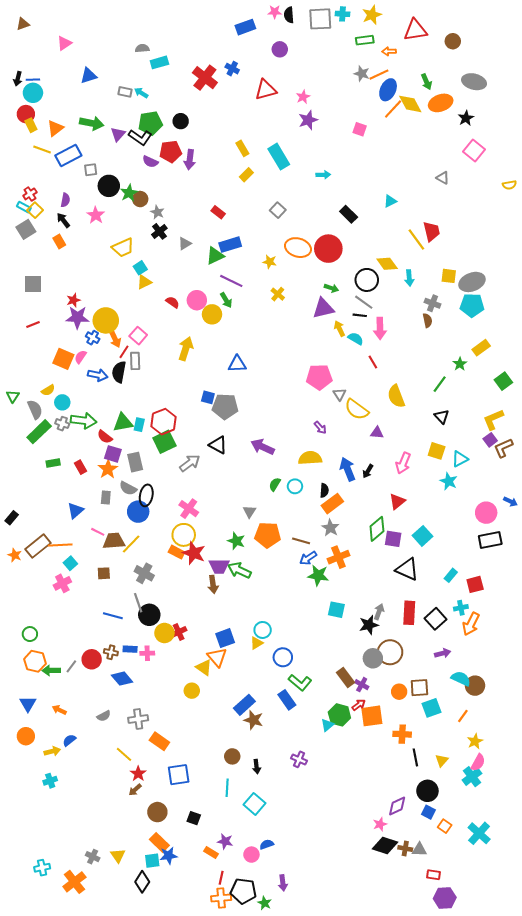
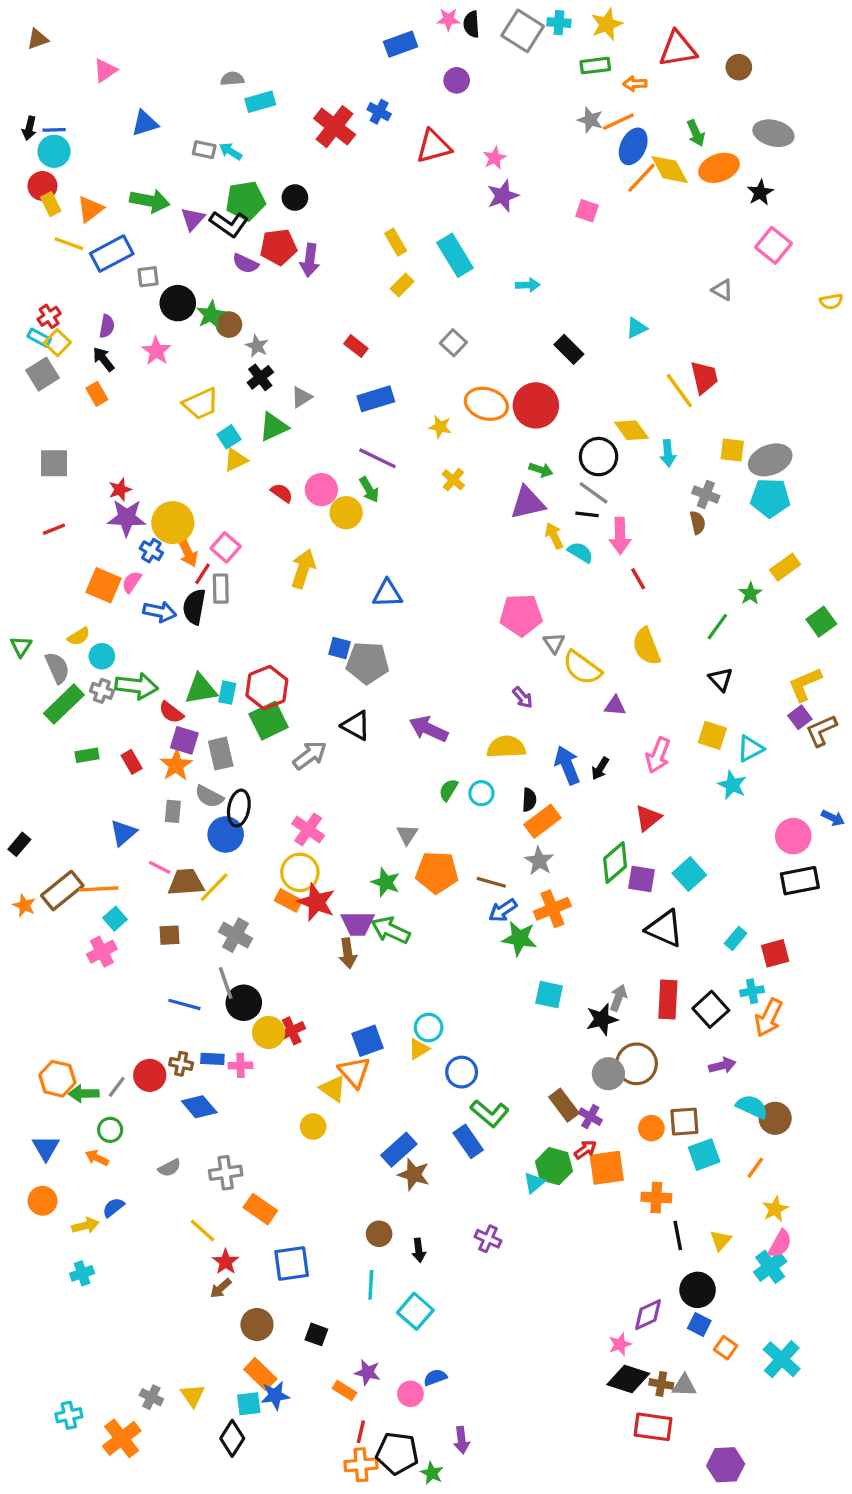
gray square: (320, 19) -> (523, 31), turned 35
green triangle: (215, 256) -> (273, 427), moved
red line: (373, 362) -> (638, 579), moved
green circle: (30, 634) -> (110, 1130), moved
red rectangle: (434, 875) -> (653, 1427), moved, size x1.6

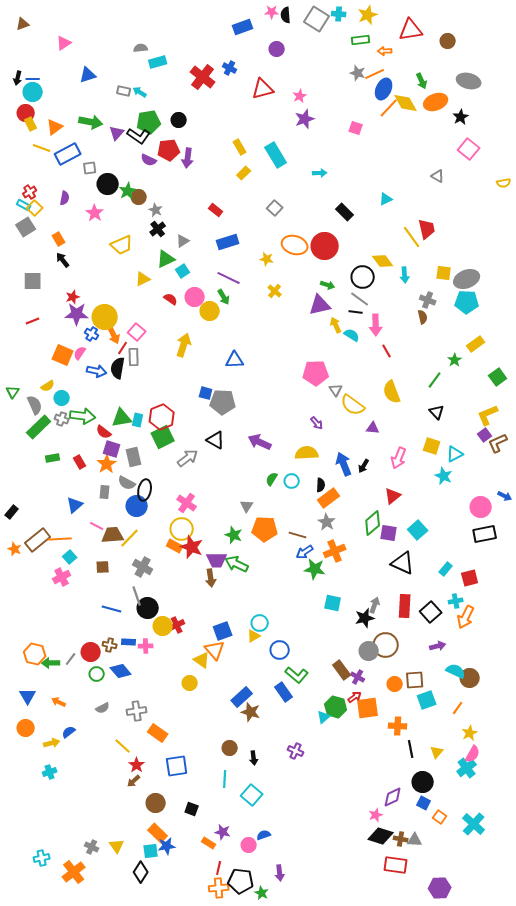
black arrow: (104, 359) -> (63, 260), moved
cyan square: (229, 437) -> (183, 271), moved
green circle: (110, 1130) -> (97, 674), moved

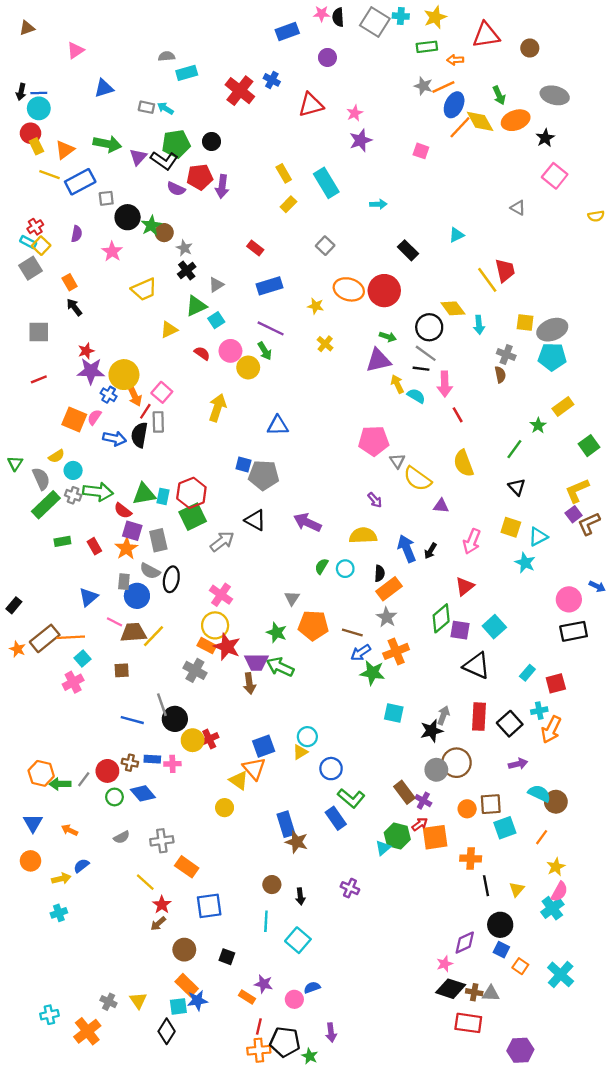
blue circle: (137, 506) -> (137, 596), moved
gray cross: (143, 567) -> (195, 670), moved
blue rectangle: (242, 697) -> (286, 824), turned -65

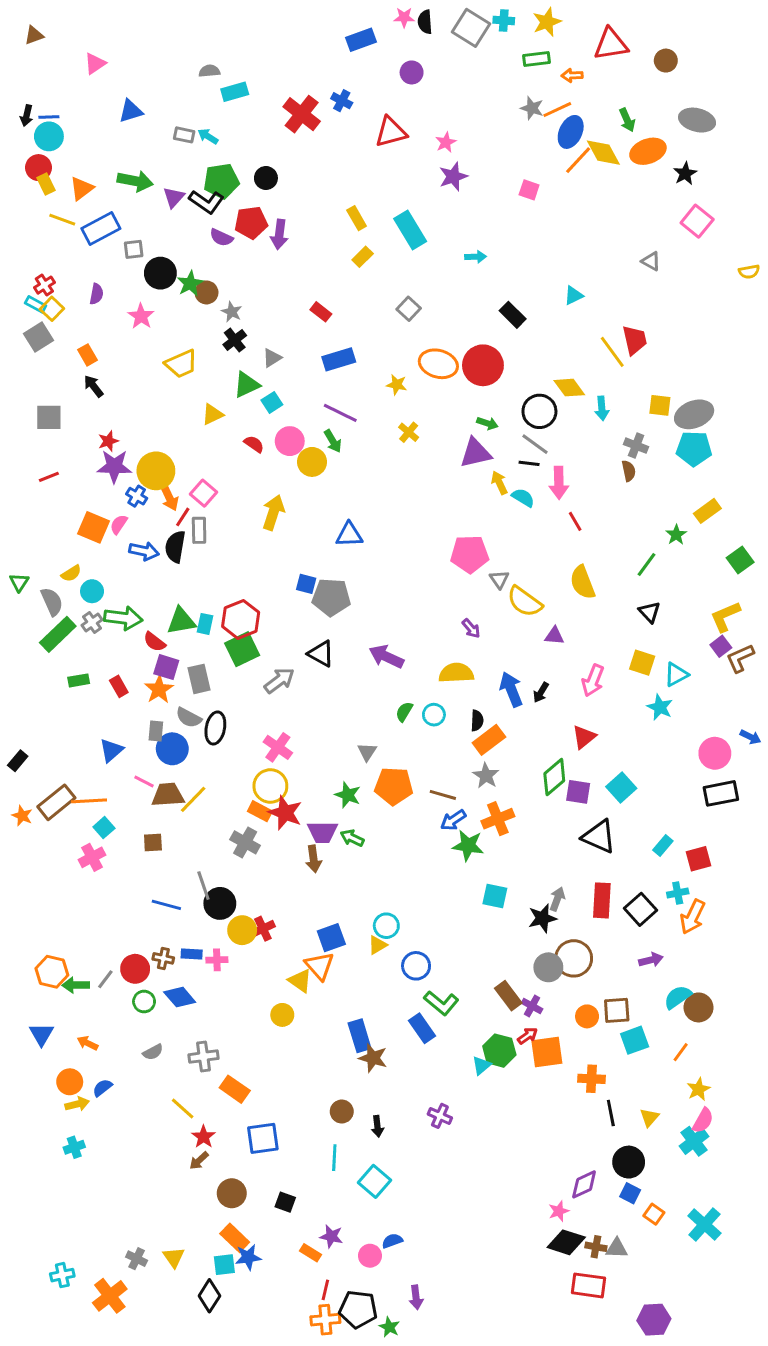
gray cross: (73, 495) -> (92, 622), turned 35
green arrow: (280, 667) -> (352, 838), size x0.7
cyan semicircle: (539, 793) -> (678, 997), turned -60
orange circle: (30, 861) -> (70, 1082), moved

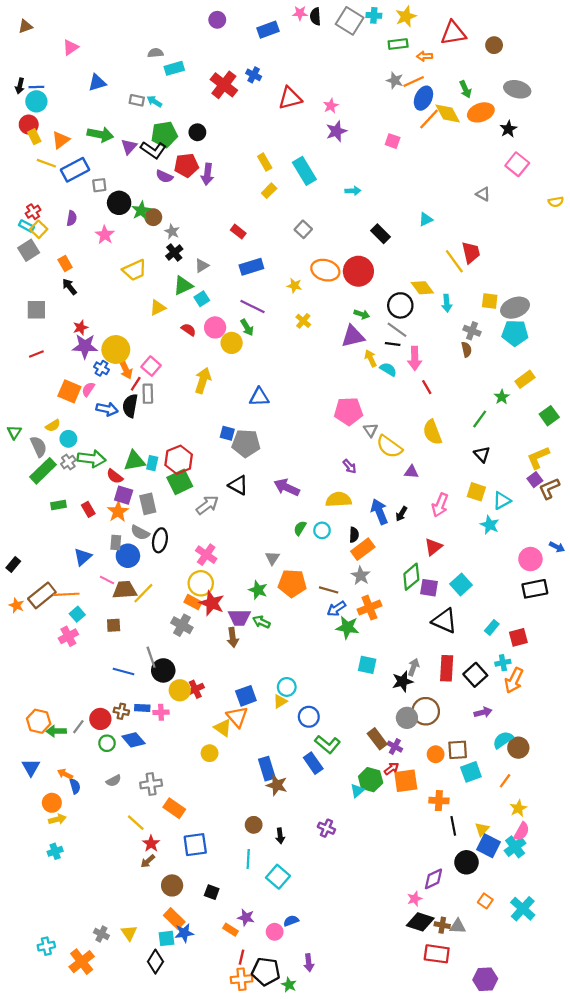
purple circle: (412, 72) -> (217, 20), moved
blue semicircle: (102, 1088) -> (75, 786), moved, turned 112
blue square: (630, 1193) -> (489, 846), moved, size x1.5

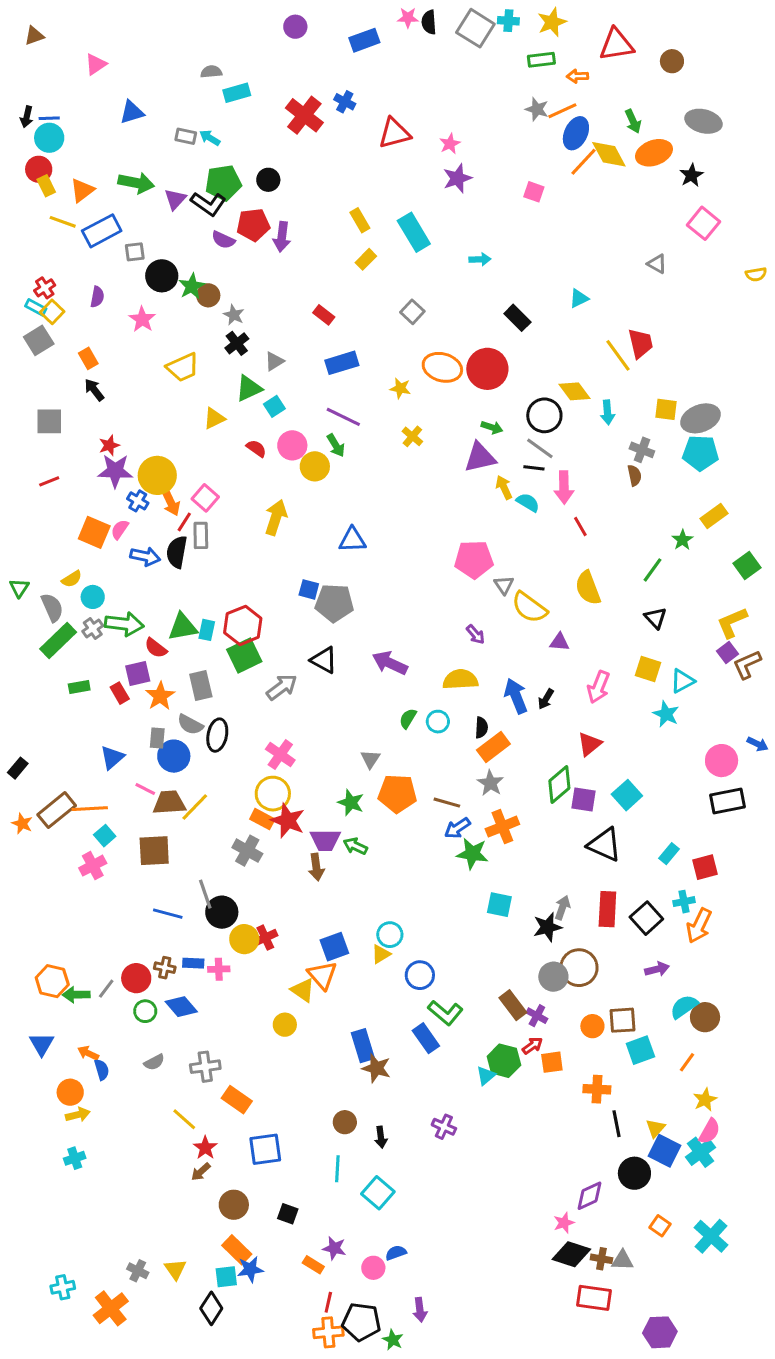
purple square: (124, 495) -> (138, 673), moved, turned -30
brown square: (114, 625) -> (154, 851), size x1.6
orange square: (406, 781) -> (552, 1062), size x0.7

